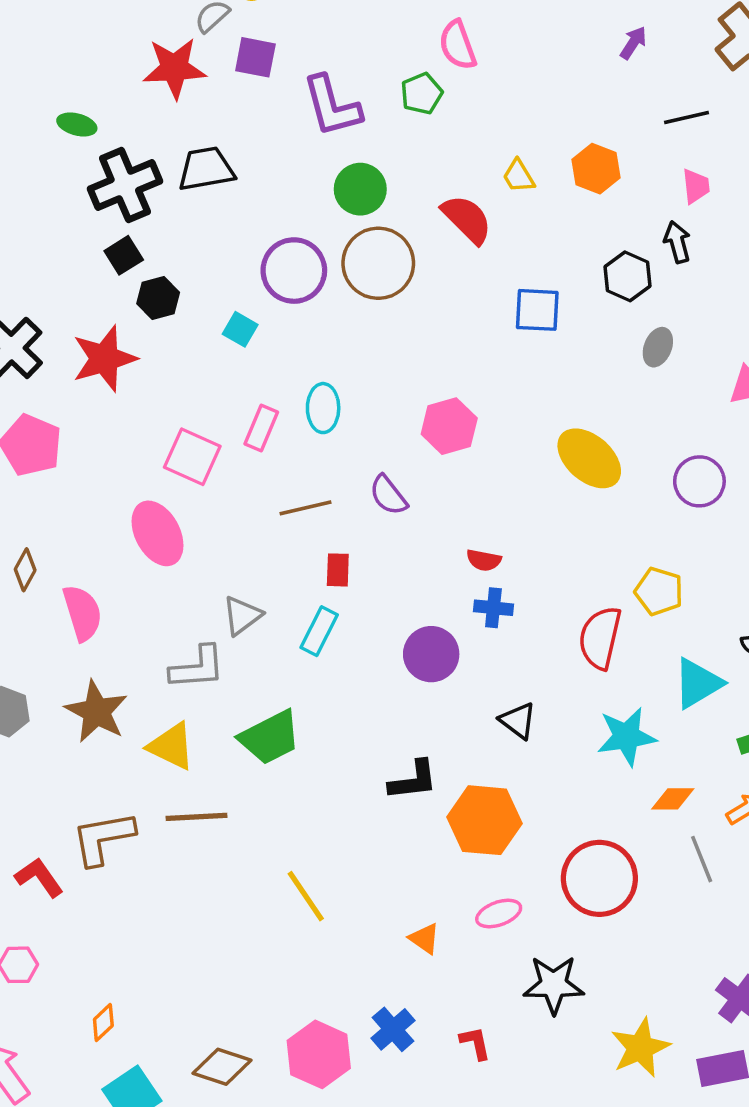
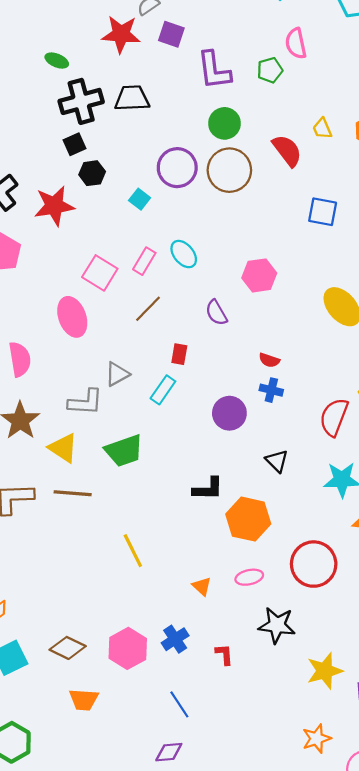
cyan ellipse: (323, 408) -> (184, 254), turned -48
brown line: (306, 508) -> (148, 309), moved, turned -40

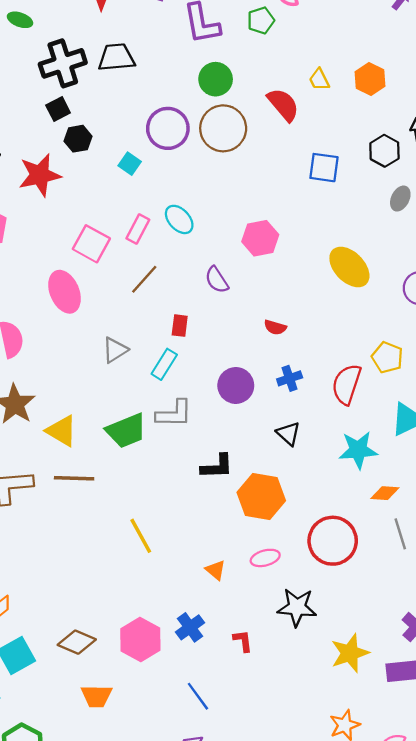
green ellipse: (57, 61) -> (20, 20), moved
blue cross: (271, 390) -> (290, 378), moved, turned -30
gray L-shape: (85, 402) -> (174, 414), moved

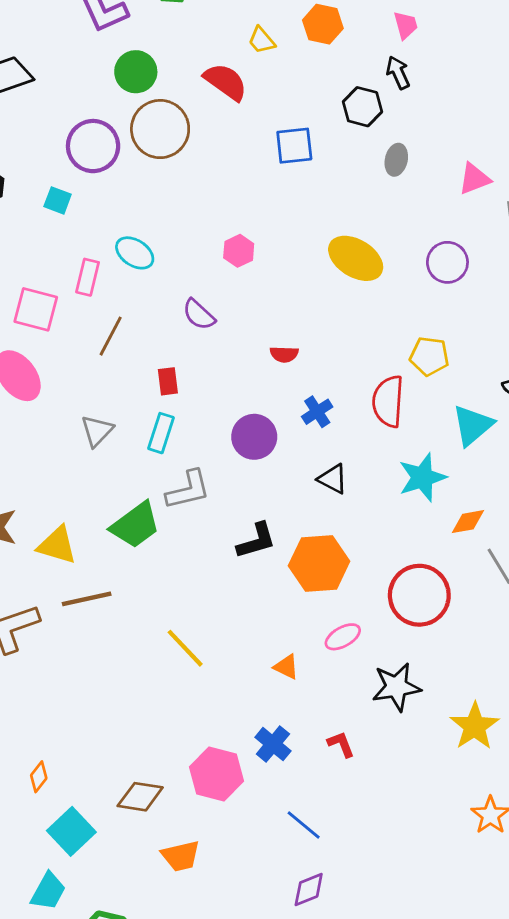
pink hexagon: (260, 238) -> (239, 251), size x0.7

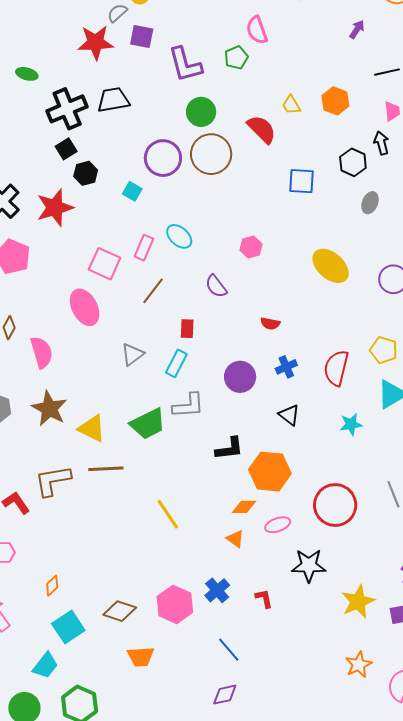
yellow pentagon: (429, 356) -> (384, 350), moved
cyan star: (422, 477) -> (351, 424), size x0.7
orange diamond: (468, 522) -> (244, 507), moved

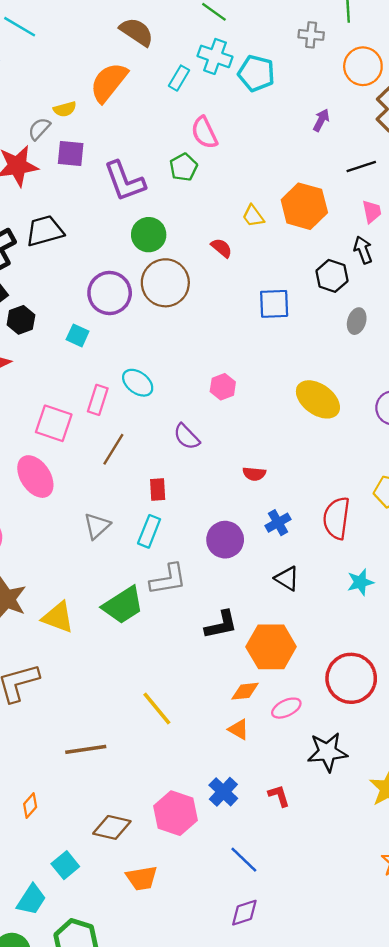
orange hexagon: (335, 101) -> (304, 206), size x1.4
red semicircle: (262, 129) -> (221, 248), size x0.6
brown line: (106, 469) -> (86, 749), moved
cyan square: (68, 627) -> (65, 865), moved, size x0.7

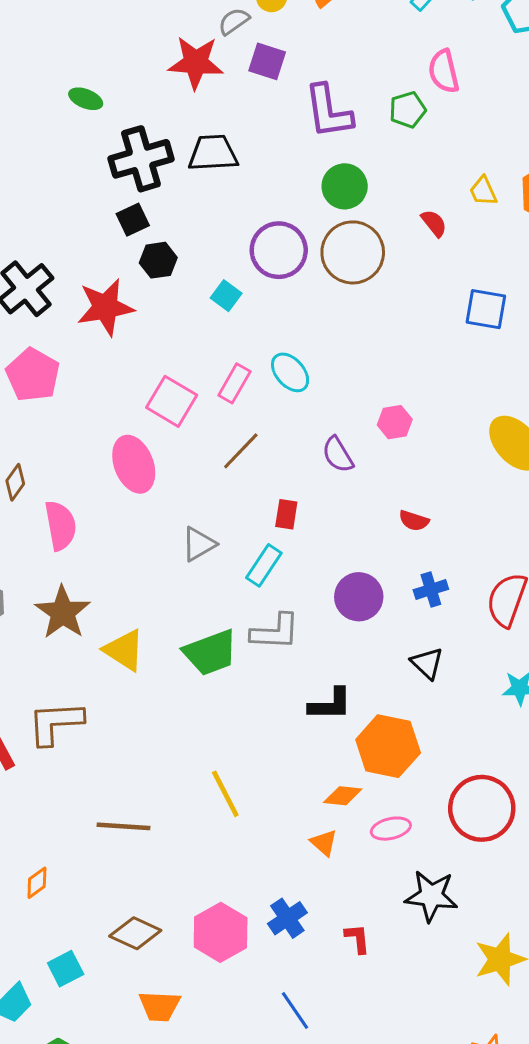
pink hexagon: (223, 387) -> (395, 422), moved

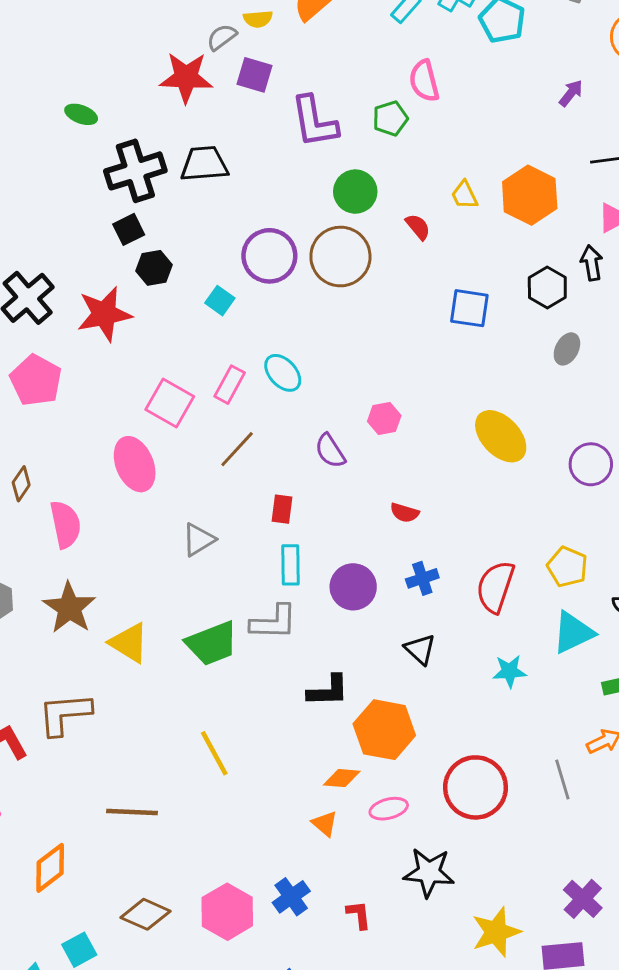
green circle: (345, 186) -> (355, 192), moved
cyan rectangle: (264, 565) -> (291, 565), moved, turned -33
yellow line: (225, 794) -> (214, 753), moved
orange diamond: (37, 883) -> (50, 868), size x1.6

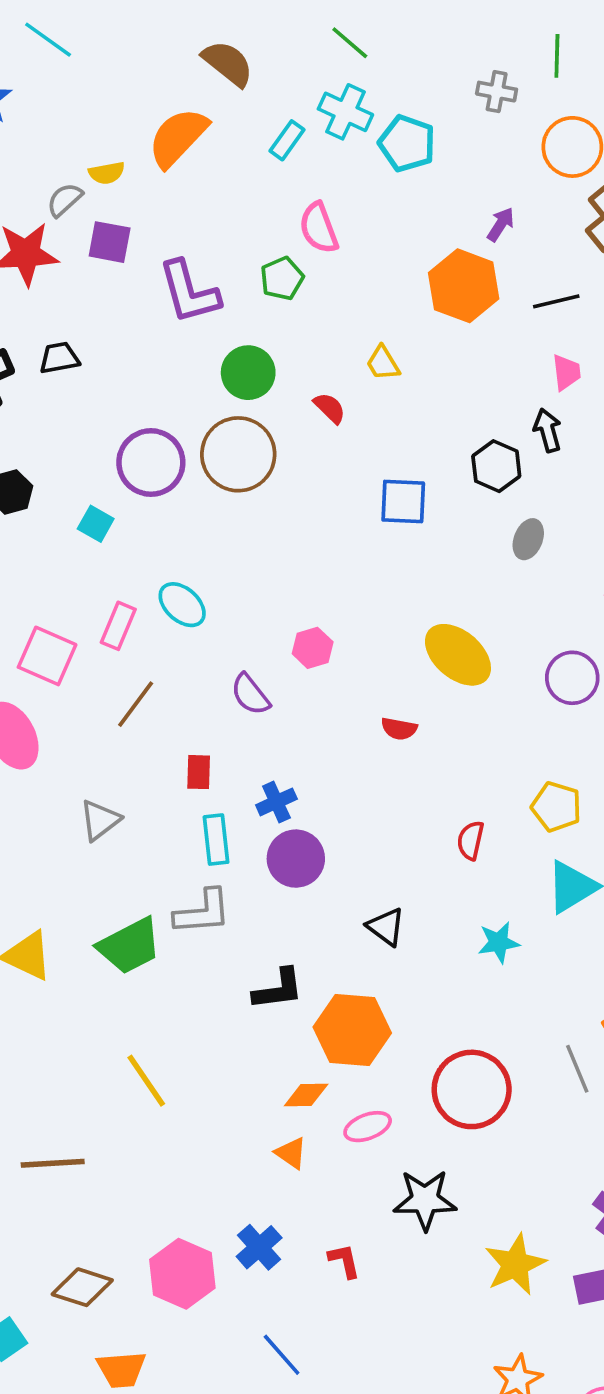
black trapezoid: (204, 164) -> (59, 358), size x0.7
orange hexagon: (530, 195) -> (464, 286), moved
red semicircle: (405, 513) -> (399, 729), moved
blue cross: (422, 578) -> (276, 802), moved
red semicircle: (495, 587) -> (471, 840), size x0.6

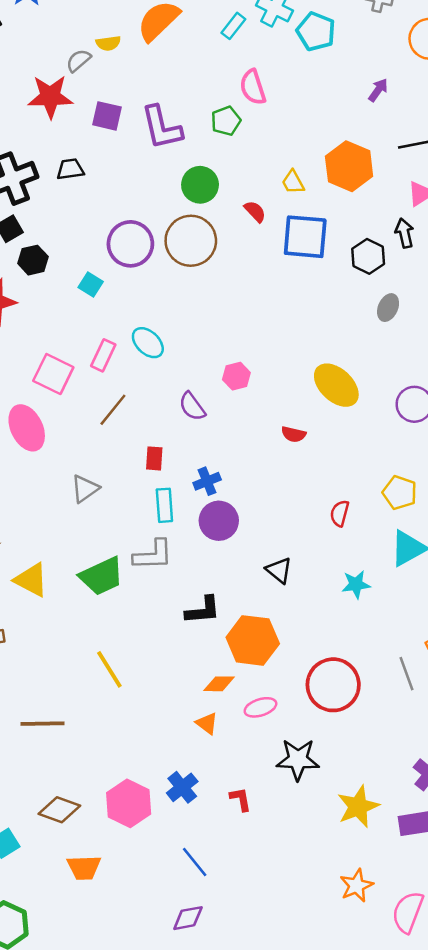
purple square: (110, 242) -> (107, 116), moved
orange hexagon: (464, 286) -> (349, 166), moved
blue square: (403, 502) -> (305, 237), moved, size x1.4

